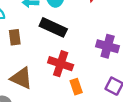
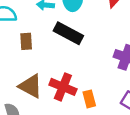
red cross: (61, 64) -> (63, 87), moved

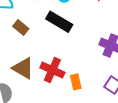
brown rectangle: (26, 41) -> (21, 28), turned -49

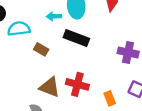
orange rectangle: (76, 82) -> (110, 98), moved

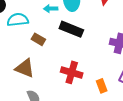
brown triangle: (50, 87) -> (25, 68), moved

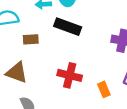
brown rectangle: (38, 39) -> (31, 39), turned -32

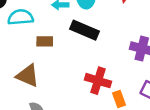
red cross: (70, 75) -> (98, 81), moved

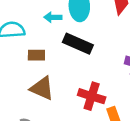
brown triangle: (28, 76) -> (42, 88), moved

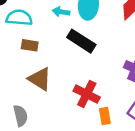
brown rectangle: (36, 55) -> (30, 45), moved

